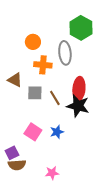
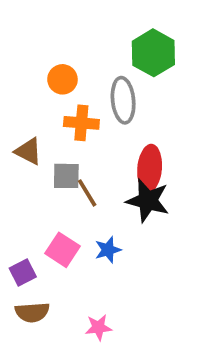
brown line: (55, 98) -> (87, 193), moved
purple square: (12, 153) -> (23, 273), moved

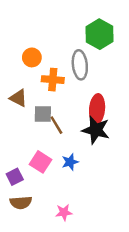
orange circle: (62, 79) -> (32, 57), moved

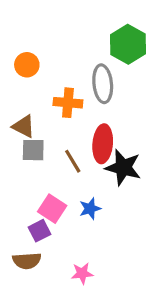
orange circle: (32, 57) -> (27, 65), moved
red ellipse: (97, 109) -> (103, 144), moved
gray square: (43, 114) -> (33, 150), moved
purple square: (15, 177) -> (39, 231), moved

